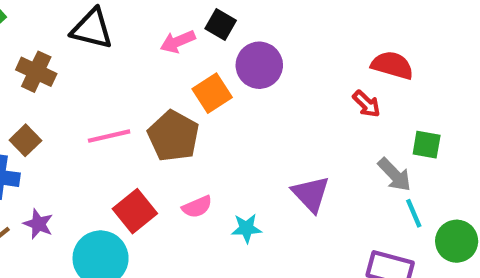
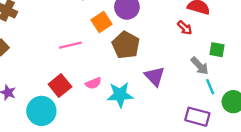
pink line: (109, 136) -> (70, 45), moved
brown pentagon: (173, 136) -> (126, 45), moved
cyan star: (246, 228) -> (120, 95), size x1.6

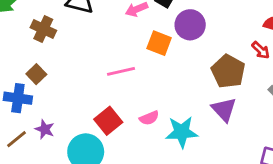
orange square: (102, 22) -> (159, 43), turned -36
brown pentagon: (126, 45) -> (228, 71), moved

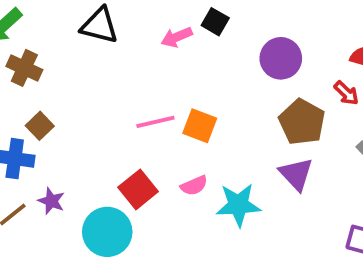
purple circle: (190, 25) -> (281, 58), moved
brown cross: (43, 29) -> (24, 68), moved
orange square: (159, 43) -> (200, 126), moved

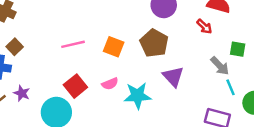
pink line: (155, 122) -> (73, 44), moved
brown pentagon: (302, 122) -> (154, 43), moved

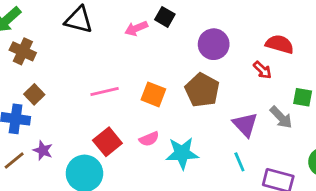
purple triangle: (173, 77) -> (245, 125), moved
cyan line: (230, 87) -> (239, 162), moved

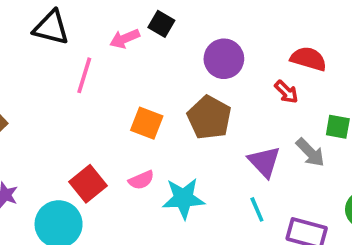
pink line: (105, 92) -> (84, 75), moved, turned -60

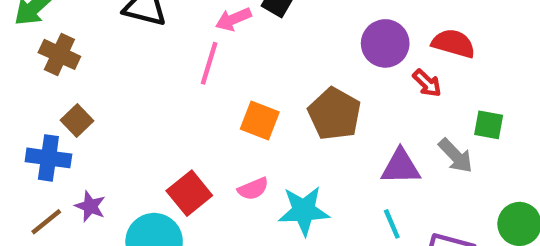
purple circle: (224, 59) -> (385, 43), moved
pink line: (84, 75) -> (209, 63), moved
purple triangle: (264, 162) -> (401, 167), turned -48

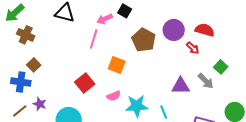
brown pentagon: (335, 114) -> (144, 40), moved
green square: (489, 125) -> (221, 67), turned 32
red square: (189, 193) -> (85, 83), moved
cyan line: (392, 224) -> (164, 112), moved

